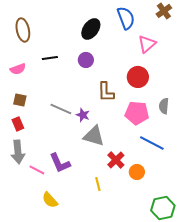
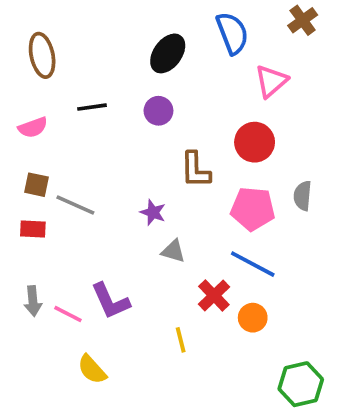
gray line: (61, 109) -> (75, 205), moved
red rectangle: (18, 124) -> (33, 229), turned -64
gray triangle: (94, 136) -> (173, 251), size x0.6
blue line: (152, 143) -> (253, 264), moved
gray arrow: (18, 152) -> (33, 301), moved, size x0.7

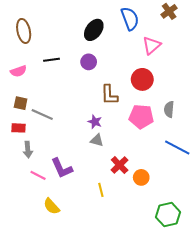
purple star: (153, 212) -> (95, 122), moved
blue line: (253, 264) -> (177, 147), moved
gray arrow: (33, 301) -> (28, 150), moved

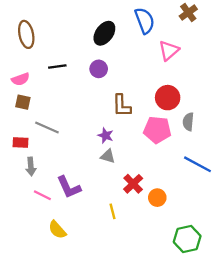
red circle: (142, 79) -> (168, 98), moved
brown square: (21, 103) -> (23, 102), moved

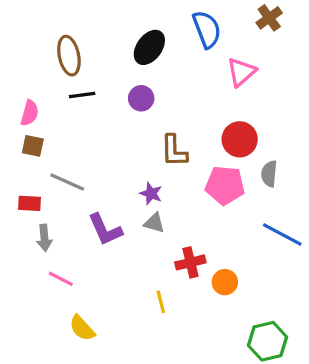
brown ellipse: (26, 34) -> (69, 56), moved
pink semicircle: (21, 79) -> (30, 113), turned -54
red cross: (133, 184) -> (190, 262), turned 30
purple L-shape: (69, 187) -> (105, 230), moved

